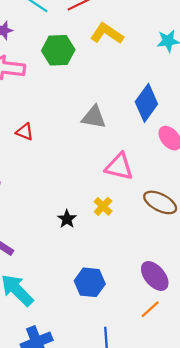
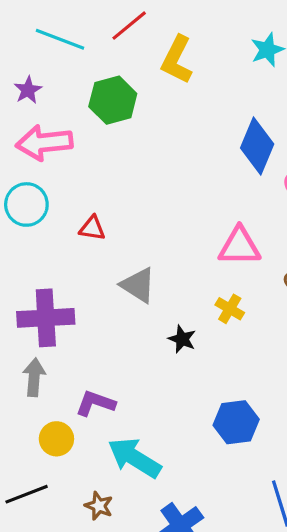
yellow L-shape: (107, 33) -> (177, 60), turned -84
gray triangle: (94, 117) -> (138, 285), moved, turned 36

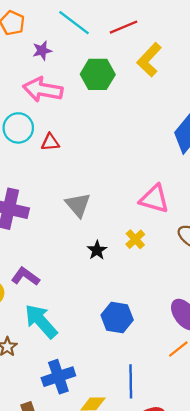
red triangle: (92, 228) -> (50, 142), moved, turned -30

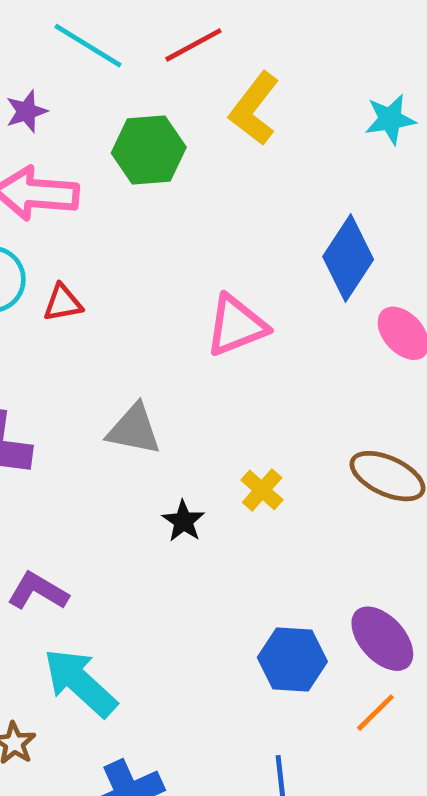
pink triangle: (154, 199) -> (236, 325), moved, turned -32
gray triangle: (78, 205) -> (134, 429), turned -32
blue hexagon: (117, 317) -> (292, 660), moved

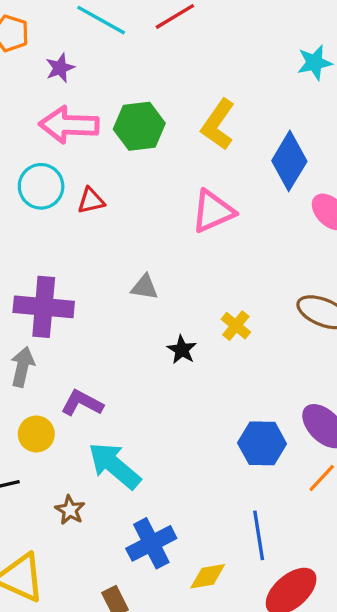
yellow L-shape: (254, 109) -> (218, 124), moved
green hexagon: (149, 150) -> (139, 126), moved
gray triangle: (134, 429) -> (145, 287), size x0.7

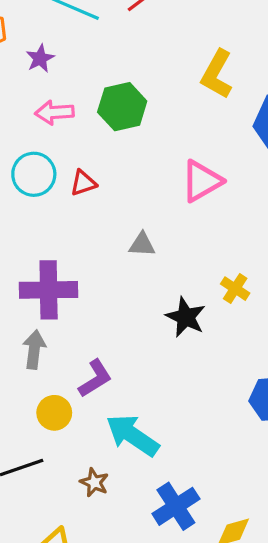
yellow L-shape: (218, 124) -> (217, 74), moved
pink arrow: (69, 125) -> (54, 112), size x0.7
gray triangle: (145, 287) -> (142, 245), moved
black star: (182, 350) -> (186, 317), size x1.4
purple L-shape: (82, 403) -> (95, 378), turned 126

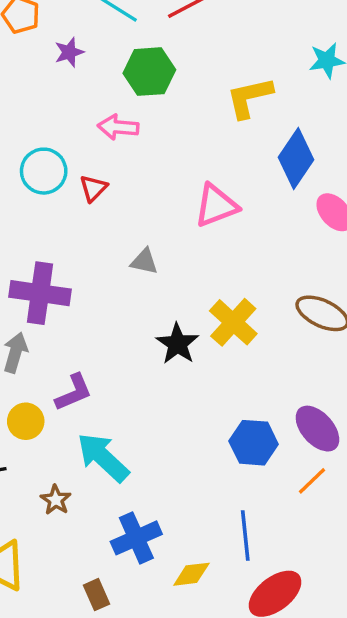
yellow L-shape: (217, 74) -> (249, 97), turned 39
green hexagon: (122, 107) -> (149, 72), moved
pink arrow: (54, 112) -> (118, 127), moved
red triangle: (83, 183) -> (93, 188), turned -36
yellow cross: (235, 289) -> (233, 322), size x1.6

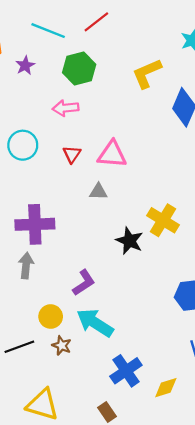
red triangle: (93, 188) -> (72, 154), moved
pink triangle: (216, 206) -> (112, 154), moved, turned 36
purple L-shape: (74, 392) -> (84, 283), moved
yellow circle: (26, 421) -> (51, 317), moved
brown star: (56, 500) -> (62, 345), moved

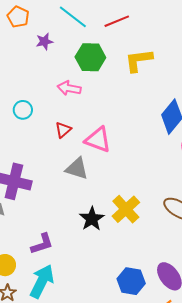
yellow L-shape: (147, 73) -> (139, 60), moved
cyan circle: (23, 145) -> (23, 110), size x0.7
gray triangle: (98, 192) -> (77, 169), size x1.4
cyan arrow: (95, 323) -> (42, 281), turned 68

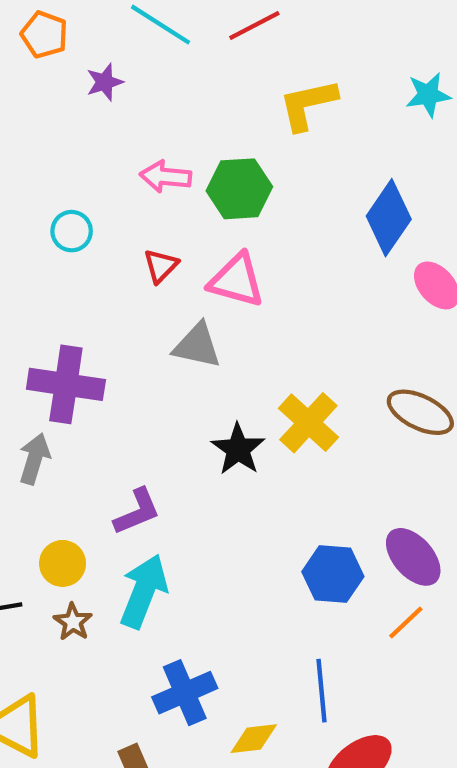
green hexagon: (90, 57) -> (239, 189), moved

